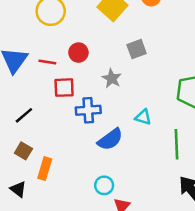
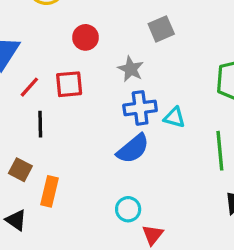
red line: (47, 62) -> (29, 87), moved, turned -54
blue cross: (88, 110) -> (140, 108), moved
black line: (24, 115) -> (40, 124), moved, turned -48

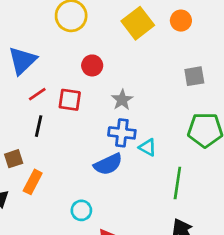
gray square: (161, 29) -> (194, 76), moved
brown square: (20, 170) -> (14, 159), turned 30
cyan circle: (128, 209) -> (81, 210), moved

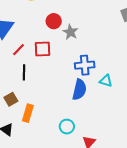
gray star: (122, 100) -> (70, 32), moved
cyan triangle: (148, 147) -> (106, 81), moved
blue semicircle: (108, 164) -> (79, 90), turned -40

